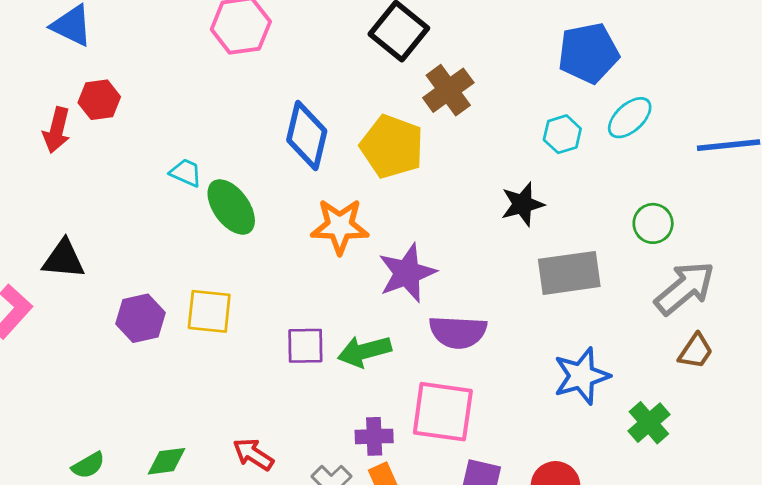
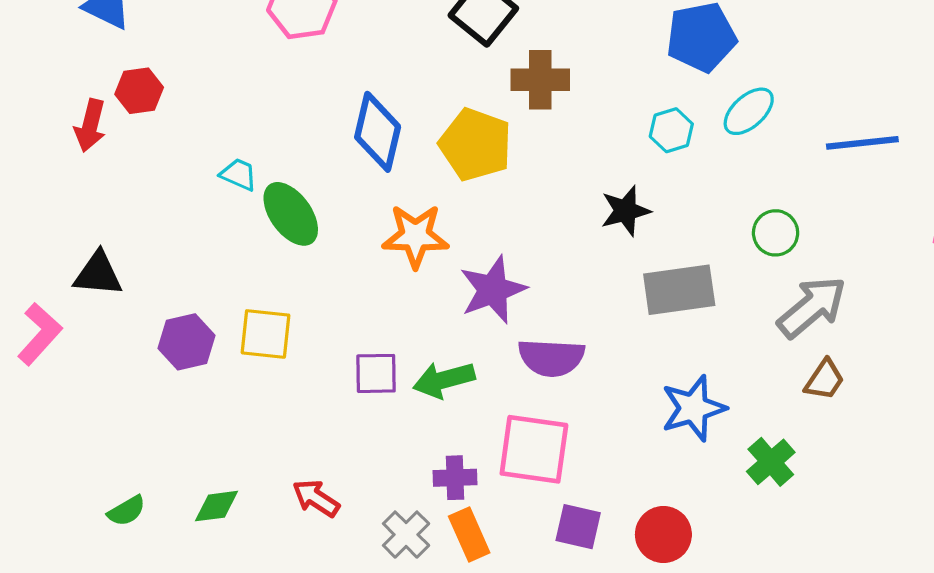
brown cross: (448, 90) -> (540, 80), turned 36

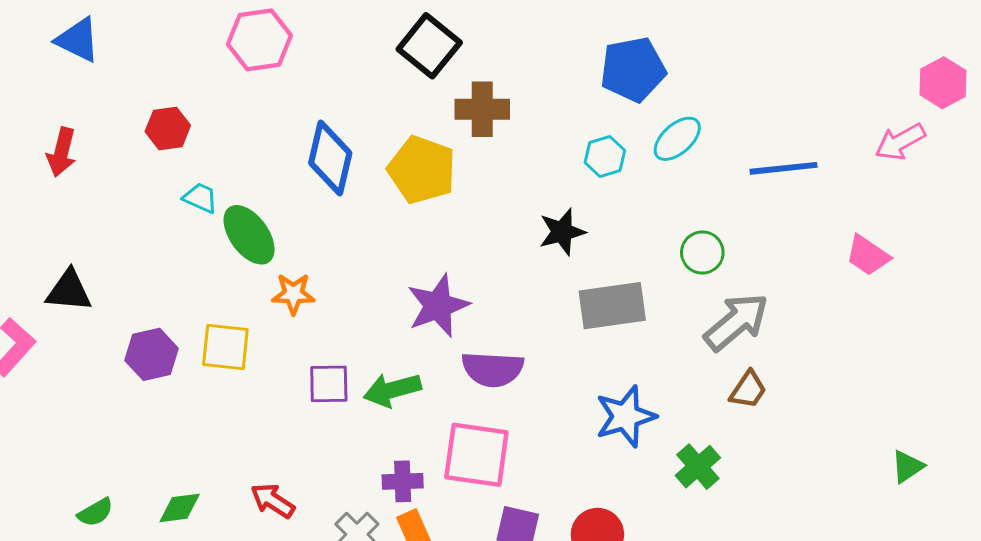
red hexagon: (139, 91) -> (168, 128), moved
orange star: (415, 236) -> (293, 294), moved, size x0.7

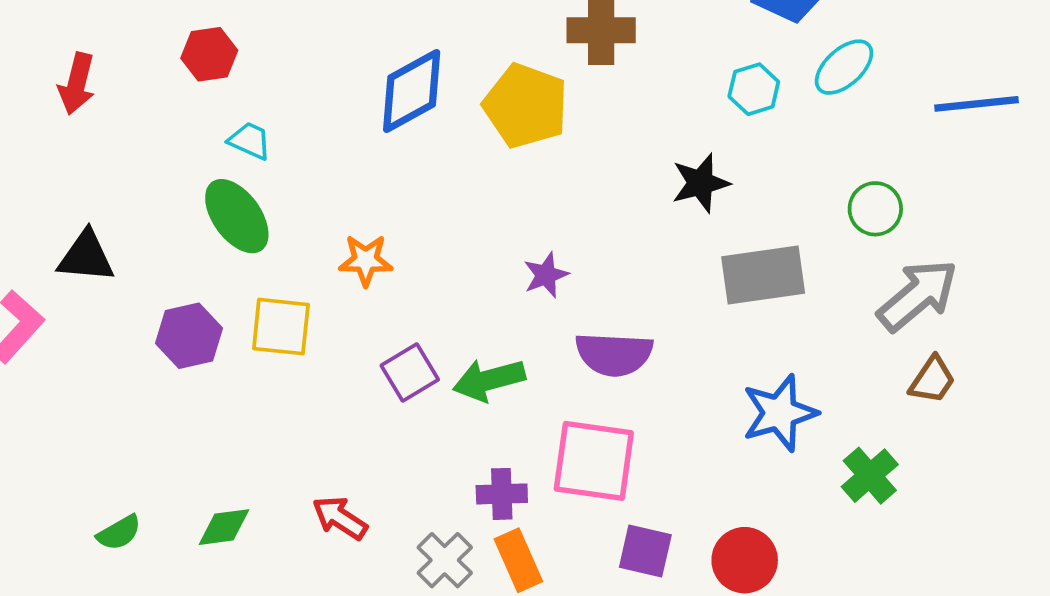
blue diamond: (330, 158) -> (412, 91), turned 48
green ellipse: (249, 235) -> (237, 216), moved
purple star: (438, 306) -> (546, 275), size x0.6
purple square: (329, 384) -> (410, 373), turned -30

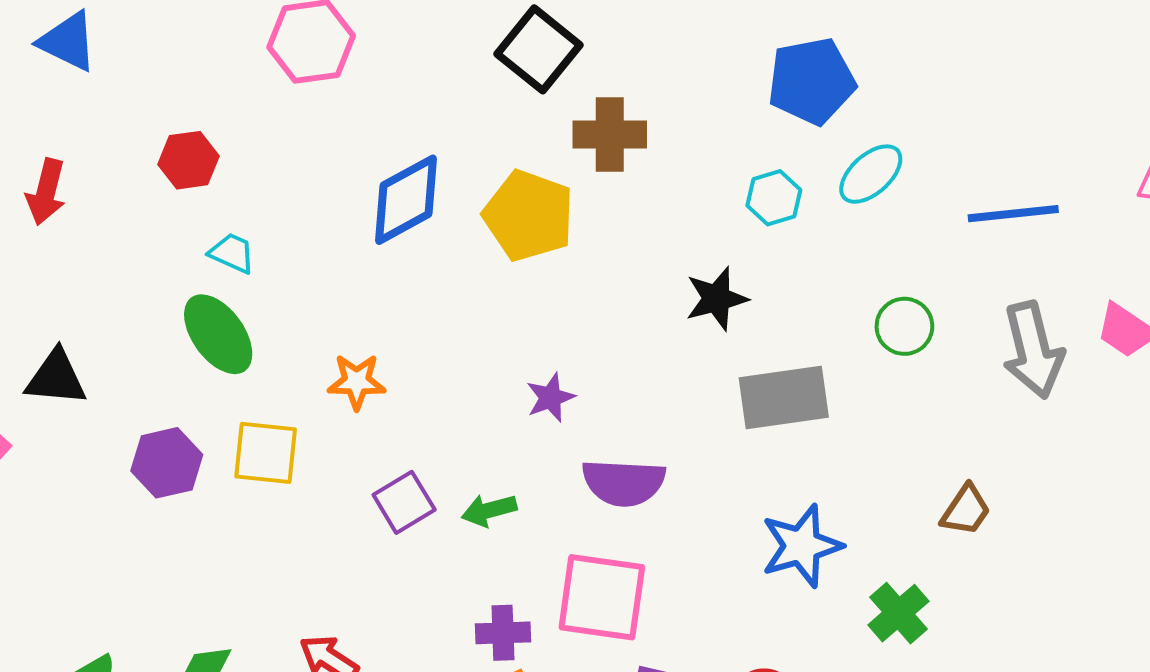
gray arrow: (918, 295) -> (1033, 350), moved, turned 116
green arrow: (489, 380) -> (489, 510), size x0.7

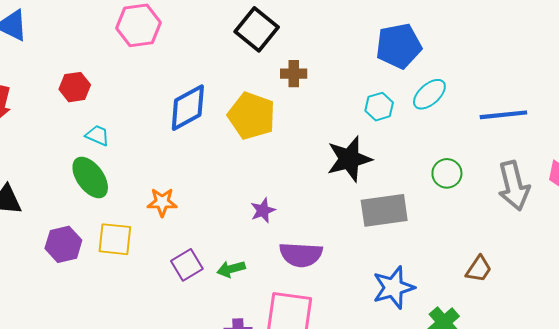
brown cross: (610, 134) -> (294, 74), size x0.7
black star: (717, 299) -> (349, 159), size x1.4

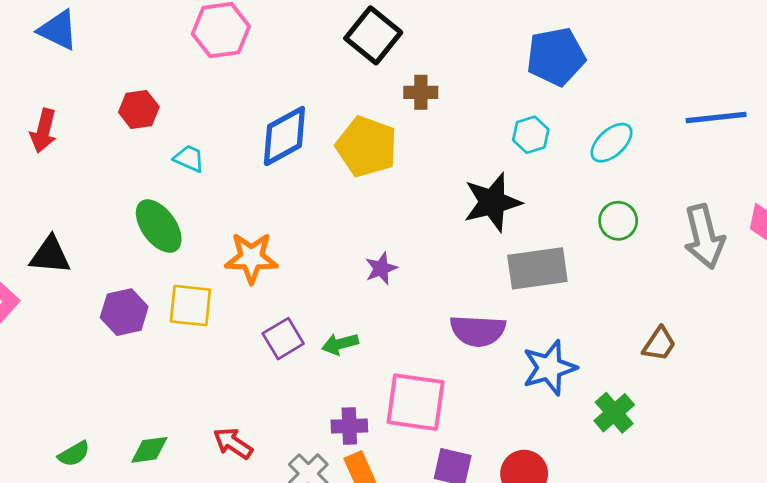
cyan ellipse: (429, 94) -> (612, 143), moved
blue line: (503, 115) -> (716, 117), moved
cyan trapezoid: (97, 135) -> (189, 159), moved
orange star: (162, 202) -> (251, 258), size x1.4
purple semicircle: (301, 255) -> (478, 331), moved

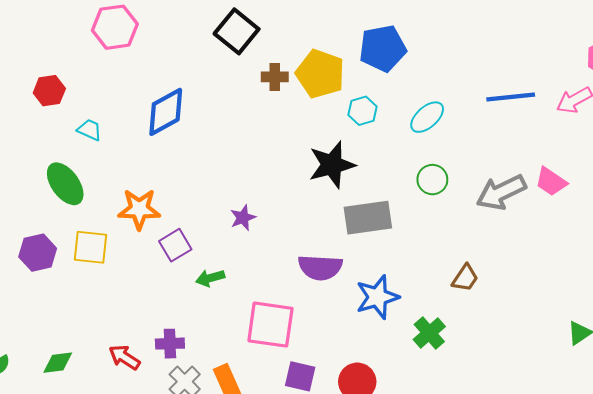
yellow pentagon: (367, 147) -> (320, 74), moved
gray arrow: (704, 237) -> (501, 192), turned 78
purple square: (283, 339) -> (175, 245), moved
purple cross: (349, 426) -> (170, 344), moved

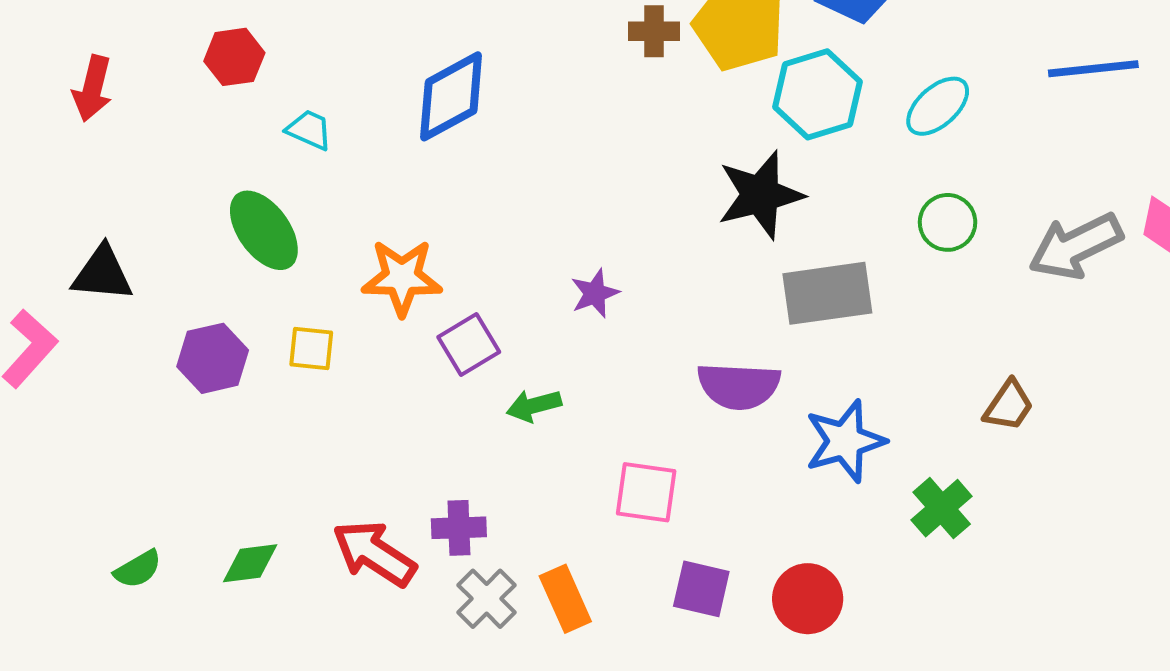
cyan hexagon: (363, 111) -> (817, 94), size x1.6
yellow square: (91, 247) -> (311, 349), size x0.7
pink square: (270, 325) -> (646, 492), size x0.7
red arrow: (124, 357) -> (374, 553), size x1.4

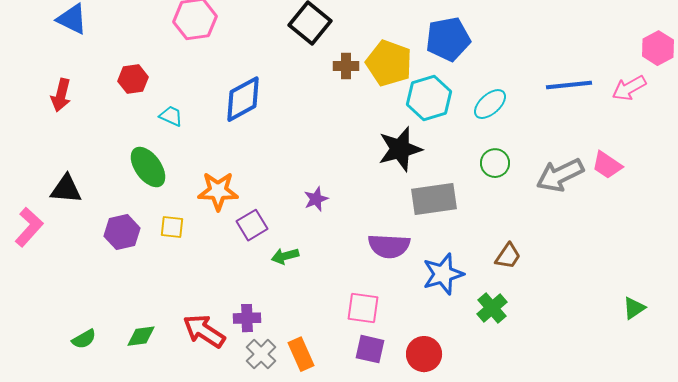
brown trapezoid: (1009, 406) -> (508, 256), moved
pink square: (646, 492) -> (363, 308), moved

